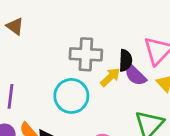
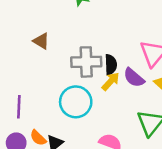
brown triangle: (15, 26) -> (41, 41), moved
black semicircle: (125, 60) -> (111, 65), moved

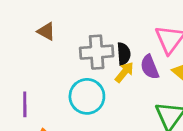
purple semicircle: (134, 78) -> (150, 67), turned 30

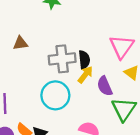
brown triangle: (46, 31) -> (20, 43), turned -35
purple semicircle: (150, 67) -> (105, 86), moved

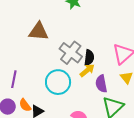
brown triangle: (20, 43) -> (39, 31), size x1.5
gray cross: (62, 59) -> (71, 53), turned 30

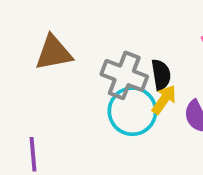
cyan circle: (58, 82) -> (132, 111), moved

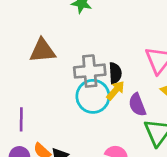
gray cross: (124, 75) -> (90, 71), turned -32

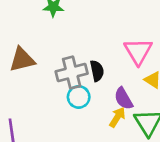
yellow arrow: (116, 91) -> (117, 117), moved
cyan circle: (93, 96) -> (79, 97), size x0.7

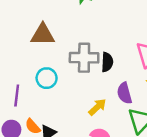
cyan circle: (79, 97) -> (47, 78), moved
yellow arrow: (117, 117) -> (97, 107), moved

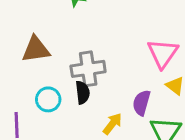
black semicircle: (107, 62) -> (83, 93), moved
purple semicircle: (124, 93) -> (141, 103), turned 40

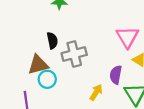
brown triangle: (36, 49) -> (38, 65), moved
black semicircle: (83, 93) -> (52, 41), moved

